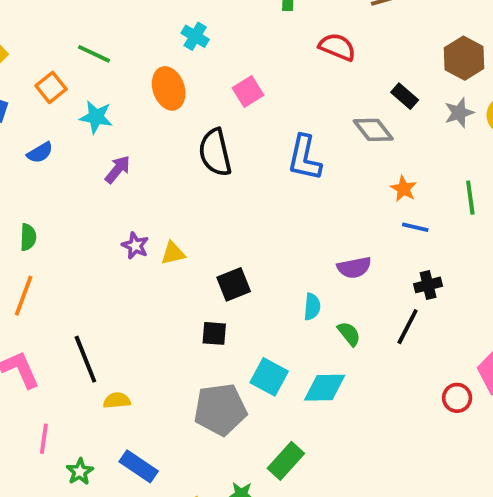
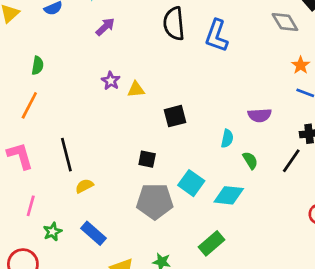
blue L-shape: (304, 158) -> (217, 36), moved
black square: (214, 333) -> (147, 159), moved
yellow semicircle: (117, 400) -> (84, 186), turned -30
green rectangle: (286, 461) -> (211, 243), moved

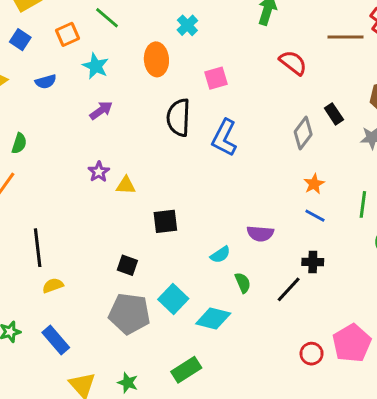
gray diamond: (285, 22) -> (303, 133), turned 60
cyan semicircle: (227, 139) -> (220, 255), turned 36

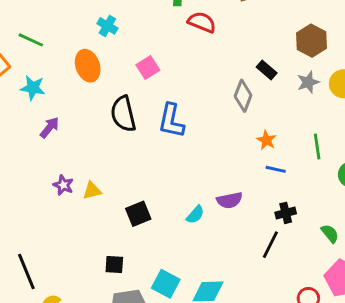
red semicircle: (293, 63) -> (202, 22), moved
cyan semicircle: (220, 255) -> (195, 215), moved
green semicircle: (243, 283) -> (330, 234), moved

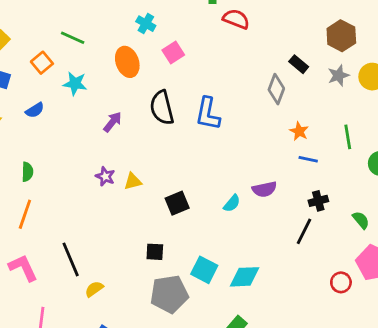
pink square: (148, 68) -> (173, 52), moved
purple arrow: (50, 127) -> (113, 122), moved

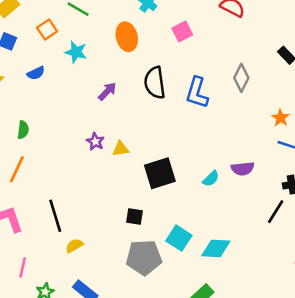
pink square: (173, 52) -> (182, 31), moved
gray diamond: (276, 89) -> (241, 78), moved
black square: (177, 203) -> (160, 173), size x1.4

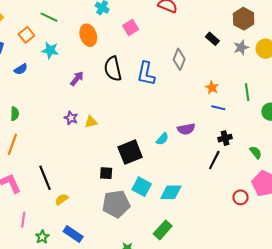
black square: (160, 173) -> (130, 152), moved

